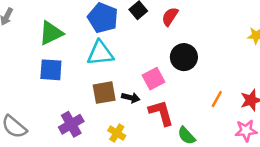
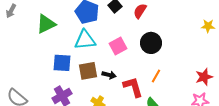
blue square: (51, 70) -> (62, 63), moved
pink square: (154, 79) -> (118, 46), moved
orange line: (217, 99) -> (156, 76), moved

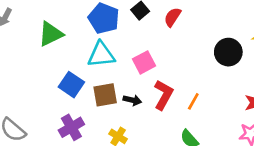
black circle: (151, 43) -> (228, 52), moved
blue square: (62, 63) -> (71, 85), turned 30
red L-shape: (133, 87) -> (163, 95), moved, turned 45

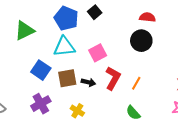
red semicircle: (173, 17) -> (147, 17), moved, turned 63
black circle: (228, 52) -> (141, 41), moved

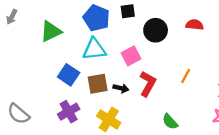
black square: (95, 12) -> (128, 11), turned 32
red semicircle: (147, 17) -> (195, 25), moved
black circle: (141, 41) -> (156, 30), moved
orange line: (136, 83) -> (186, 76), moved
yellow cross: (77, 111) -> (109, 119), size x1.5

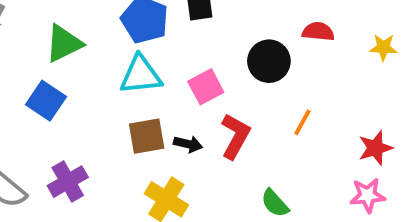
black circle: (156, 30) -> (269, 61), moved
blue square: (69, 75) -> (46, 101), moved
purple cross: (69, 112) -> (68, 182), moved

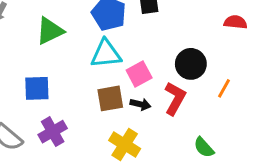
black circle: (269, 61) -> (191, 64), moved
pink square: (206, 87) -> (139, 74), moved
blue square: (46, 101) -> (37, 88), moved, turned -36

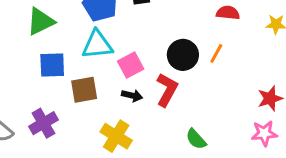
blue square: (37, 88) -> (52, 65), moved
orange line: (224, 88) -> (216, 53), moved
brown square: (110, 98) -> (84, 90), moved

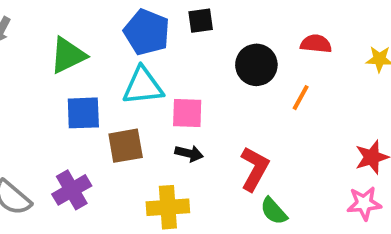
black circle: (183, 55) -> (256, 65), moved
pink square: (131, 65) -> (187, 113), turned 30
red L-shape: (167, 90) -> (254, 169), moved
yellow cross: (116, 136) -> (168, 207), turned -36

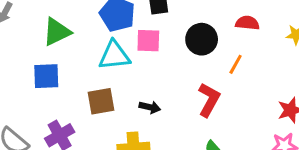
blue square: (83, 113) -> (46, 76), moved
pink square: (187, 113) -> (148, 41), moved
red L-shape: (254, 169) -> (209, 100), moved

